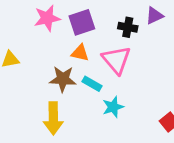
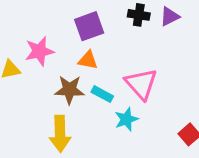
pink star: (47, 18) -> (39, 51), moved
black cross: (128, 27) -> (139, 15), moved
pink triangle: (116, 60) -> (141, 84), moved

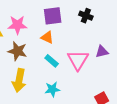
purple triangle: (170, 16) -> (102, 52), moved
brown star: (69, 90) -> (17, 51), moved
cyan star: (126, 119) -> (52, 89), moved

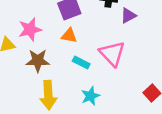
purple triangle: (102, 52) -> (128, 16), moved

